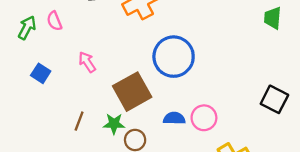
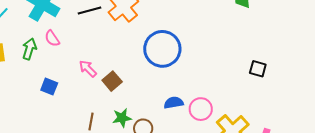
brown square: (132, 92) -> (112, 81), moved, size x0.6
black square: (274, 99) -> (258, 69), size x0.7
pink circle: (204, 118) -> (201, 109), moved

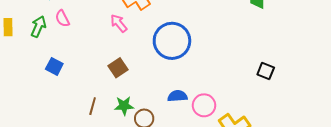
pink arrow: (88, 69) -> (119, 23), moved

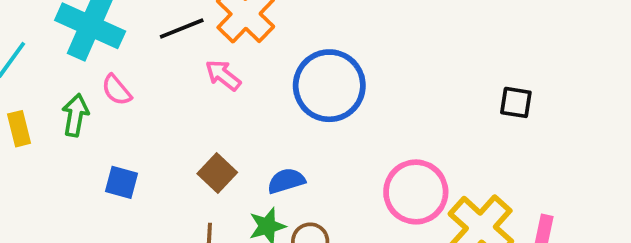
brown square: (118, 68) -> (217, 173), moved
blue semicircle: (177, 96) -> (286, 181), moved
pink circle: (204, 105) -> (416, 192), size x1.4

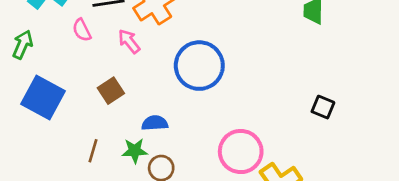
pink semicircle: (116, 90) -> (82, 30), moved
brown square: (217, 173) -> (111, 91), moved
blue square: (122, 182) -> (43, 98), size x1.8

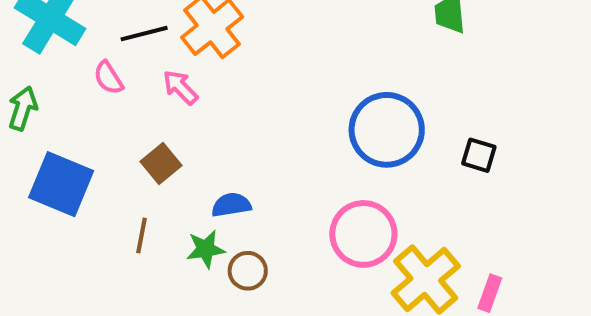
blue circle: (199, 66) -> (387, 130), moved
brown line: (93, 151) -> (142, 236), moved

